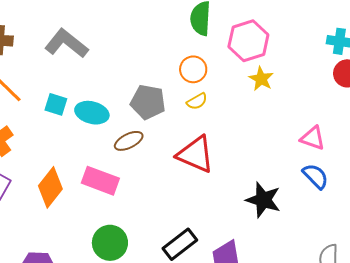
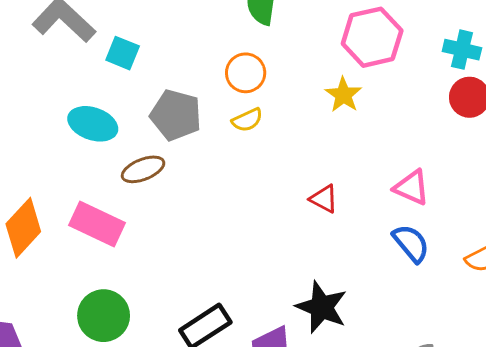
pink hexagon: (248, 41) -> (372, 37), moved
cyan square: (56, 104) -> (123, 53), moved
red triangle: (196, 154) -> (324, 199), moved, size x0.5
black star: (263, 200) -> (322, 307), moved

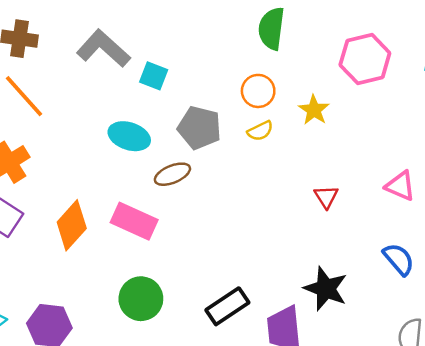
yellow star: (343, 95) -> (314, 110), moved
red triangle: (324, 199) -> (326, 197), turned 30
blue semicircle: (411, 243) -> (399, 259), moved

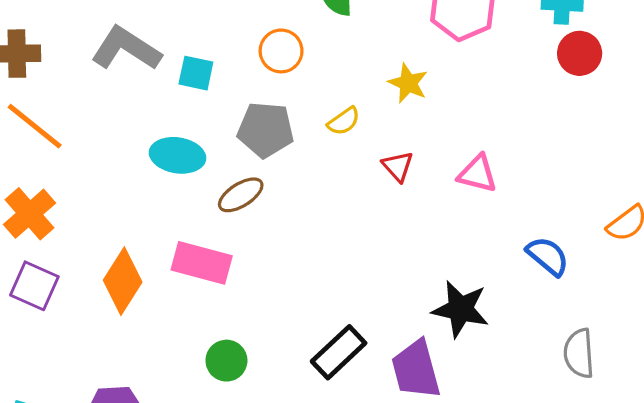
orange circle: (258, 91) -> (281, 51), moved
pink triangle: (400, 186) -> (477, 174), moved
red triangle: (326, 197) -> (398, 166), moved
green circle: (141, 299) -> (226, 361), size x0.7

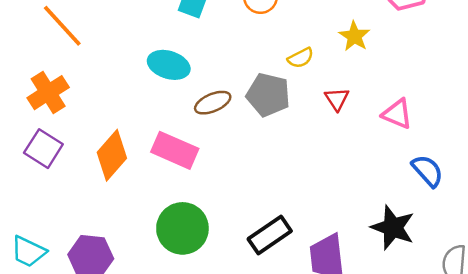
gray pentagon: (266, 130) -> (268, 95), moved
blue semicircle: (548, 256) -> (428, 171), moved
black star: (461, 309) -> (393, 227), moved
green circle: (226, 361) -> (182, 228), size x1.6

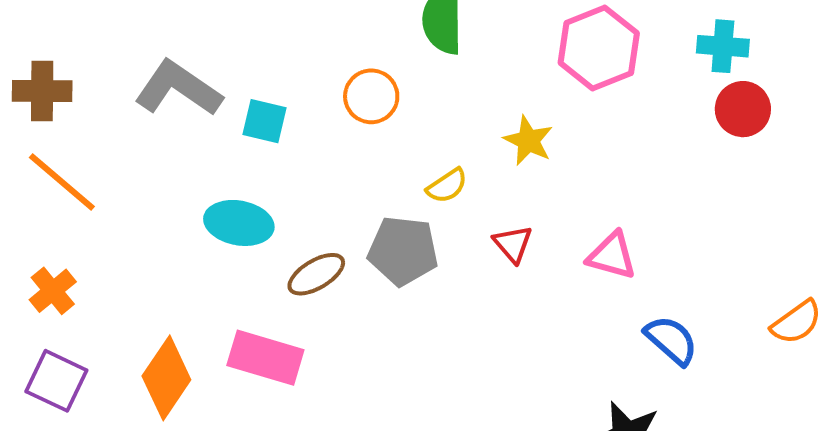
orange cross: (48, 93) -> (53, 291), size x0.7

